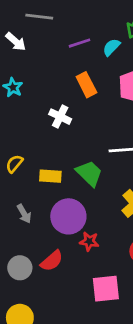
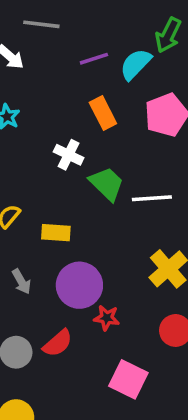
cyan semicircle: (111, 47) -> (136, 64), size x1.4
green trapezoid: (89, 173) -> (107, 184), moved
pink square: (106, 289) -> (128, 379), turned 32

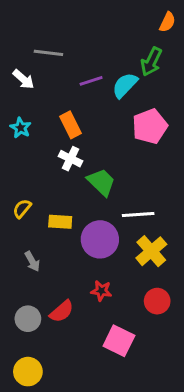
orange rectangle: (103, 113) -> (70, 125), moved
white line: (152, 198) -> (138, 214), moved
purple circle: (79, 285) -> (100, 239), moved

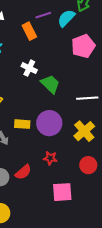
orange rectangle: (70, 125) -> (29, 31), moved
white line: (138, 214) -> (87, 98), moved
yellow rectangle: (60, 222) -> (22, 124), moved
pink square: (119, 341) -> (62, 192), turned -30

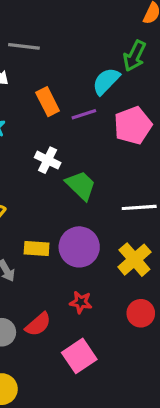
purple line: (43, 15) -> (84, 114), moved
pink square: (62, 192) -> (79, 356), moved, turned -30

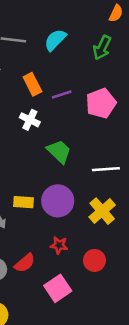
cyan semicircle: (106, 81) -> (55, 40), moved
white cross: (48, 160) -> (30, 120), moved
red circle: (141, 313) -> (94, 260), moved

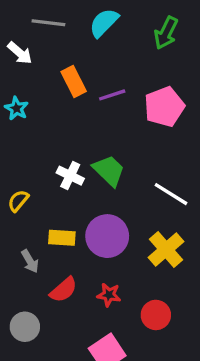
white cross: (30, 120) -> (70, 176), moved
white line: (106, 169) -> (171, 194), turned 36
red semicircle: (25, 263) -> (64, 290), moved

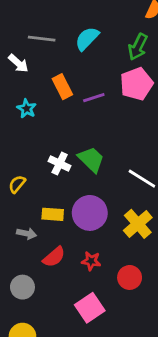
pink pentagon: (164, 107) -> (136, 84), moved
cyan star: (16, 108) -> (27, 109), moved
gray arrow: (30, 261) -> (27, 234), turned -48

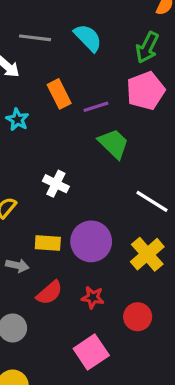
cyan semicircle: (87, 39) -> (88, 38), turned 92
green trapezoid: (91, 159) -> (114, 144), moved

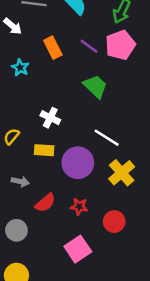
purple line: (96, 107) -> (89, 46), moved, turned 54
white line: (152, 201) -> (107, 138), moved
yellow rectangle: (48, 243) -> (44, 150), moved

